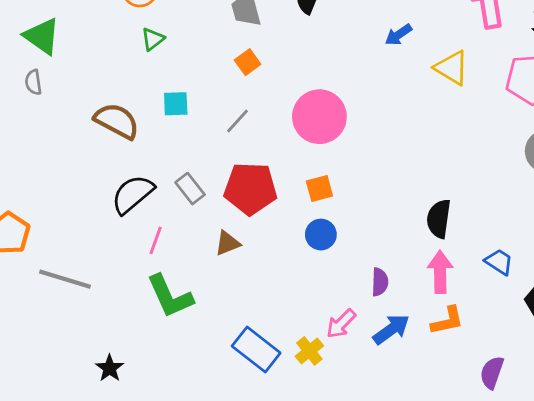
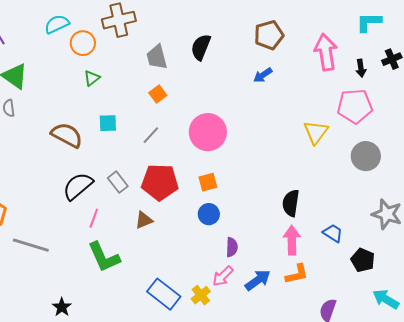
yellow triangle: (452, 68) -> (316, 132), moved, turned 36
purple semicircle: (380, 282) -> (232, 247), moved

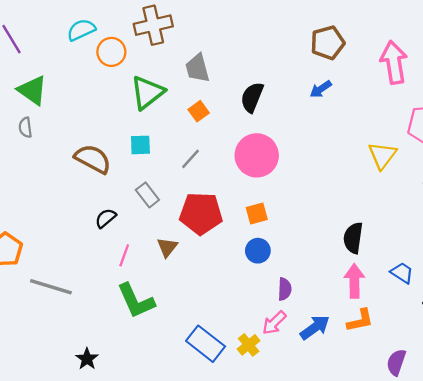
black semicircle: (201, 47) -> (252, 97), moved
green triangle: (92, 78) -> (147, 93), moved, size x1.8
gray rectangle: (118, 182) -> (147, 195), moved
black semicircle: (78, 186) -> (106, 218), size x0.6
brown triangle: (144, 220) -> (167, 247), moved, turned -30

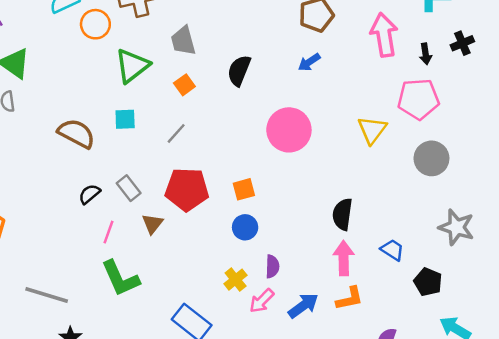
pink circle: (257, 155) -> (289, 130), moved
gray rectangle: (147, 195) -> (129, 188), moved
gray line: (51, 287) -> (47, 295), moved
yellow cross: (249, 345) -> (236, 280), moved

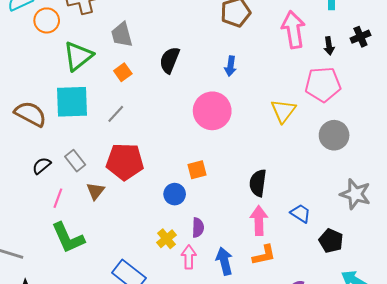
blue arrow: (309, 62) -> (230, 66), moved, turned -48
cyan square: (125, 119) -> (72, 102), size x1.8
orange square: (244, 189) -> (197, 170), moved
pink arrow: (262, 301) -> (189, 257), turned 135
blue arrow: (303, 306) -> (224, 261), turned -68

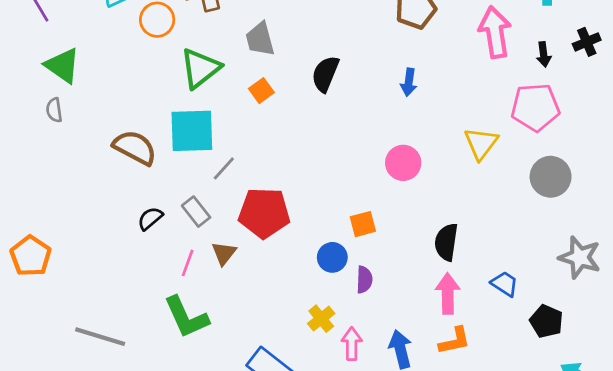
pink circle: (212, 111) -> (403, 163), moved, size x0.7
gray line: (116, 114) -> (224, 168), moved
pink line: (58, 198) -> (188, 263), moved
purple semicircle: (198, 228) -> (364, 280), moved

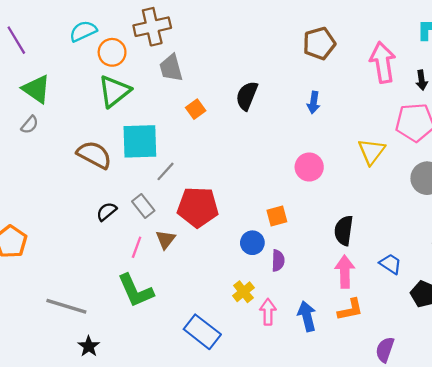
gray trapezoid: (260, 39) -> (171, 68), moved
green triangle: (200, 68) -> (114, 91), moved
gray semicircle: (54, 110) -> (30, 125), turned -132

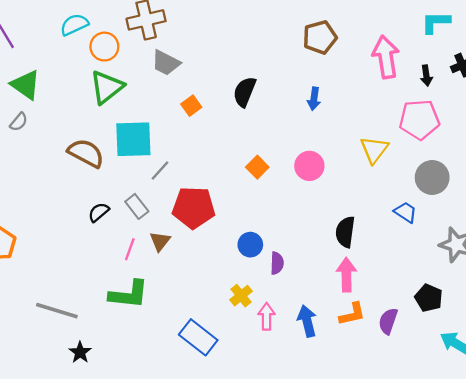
gray trapezoid: (171, 68) -> (166, 63), turned -48
orange square: (277, 216) -> (257, 167), moved, turned -30
blue trapezoid: (390, 264) -> (405, 212), moved
green L-shape: (135, 291) -> (129, 294), turned -60
purple semicircle: (385, 350) -> (388, 321), moved

